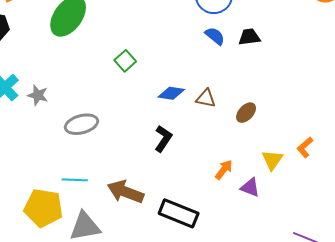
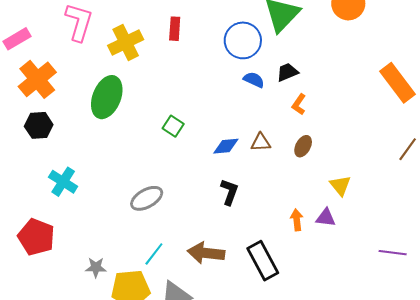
gray star: (38, 95) -> (96, 267), moved
orange L-shape: (305, 147) -> (299, 104), moved
orange arrow: (224, 170) -> (297, 220), moved, turned -30
cyan line: (75, 180) -> (154, 254), turned -40
black rectangle: (179, 213) -> (263, 261), turned 54

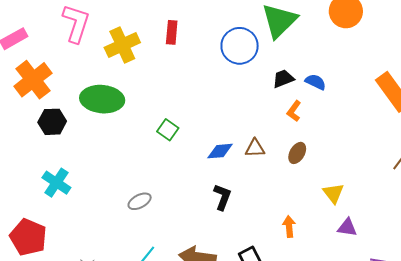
blue semicircle: (254, 80) -> (316, 82), moved
green ellipse: (107, 97) -> (102, 99), turned 72
black hexagon: (39, 125) -> (52, 122), moved
gray ellipse: (147, 198) -> (140, 201), size x0.7
purple triangle: (326, 218) -> (347, 227), moved

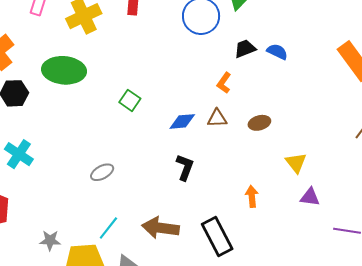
orange L-shape: (294, 111) -> (224, 83), moved
brown ellipse: (297, 153) -> (259, 123), turned 45

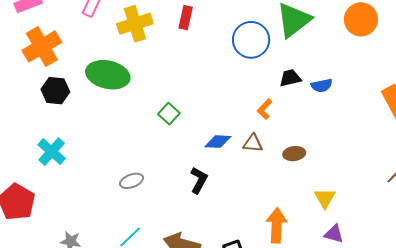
blue semicircle: (277, 52) -> (322, 86), turned 135
black L-shape: (185, 167) -> (199, 180), moved
orange arrow: (252, 196) -> (277, 225), size x1.6

